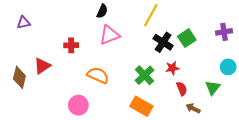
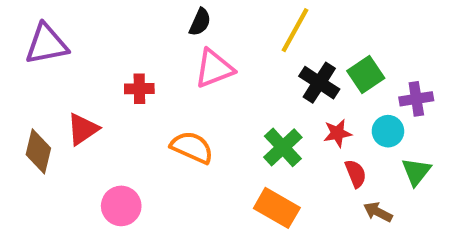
purple triangle: (24, 23) -> (46, 44), size x1.6
purple cross: (224, 32) -> (416, 99), moved
cyan circle: (228, 67) -> (388, 131), moved
pink circle: (78, 105) -> (121, 206), moved

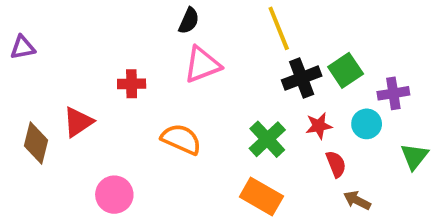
yellow line: (295, 30) -> (279, 28), turned -51
purple triangle: (46, 44) -> (23, 47), moved, size x0.6
black cross: (319, 83) -> (302, 78), turned 36
green triangle: (416, 172) -> (414, 156), moved

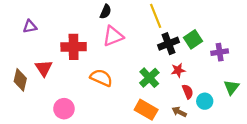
purple triangle: (23, 47) -> (30, 27), moved
red cross: (132, 84) -> (74, 47), size x1.6
red triangle: (78, 122) -> (44, 68), turned -30
cyan circle: (367, 124) -> (205, 101), moved
brown arrow: (357, 200) -> (179, 112), moved

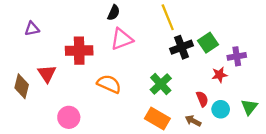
red star: (178, 70) -> (219, 75), moved
green triangle: (231, 87) -> (249, 107), moved

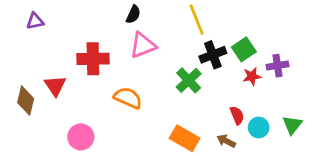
purple triangle: (32, 29) -> (35, 21), moved
red star: (219, 75) -> (252, 76), moved
green cross: (161, 84) -> (189, 80), moved

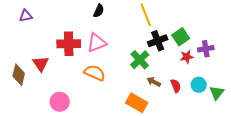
pink triangle: (143, 45) -> (97, 43), moved
cyan circle: (259, 128) -> (199, 85), moved
brown arrow: (226, 141) -> (154, 82), moved

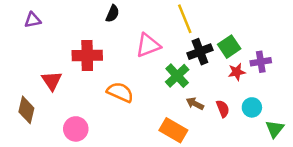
black semicircle: (99, 11) -> (113, 14), moved
pink triangle: (97, 43) -> (148, 45), moved
brown diamond: (19, 75) -> (26, 110), moved
green triangle: (217, 93) -> (275, 129), moved

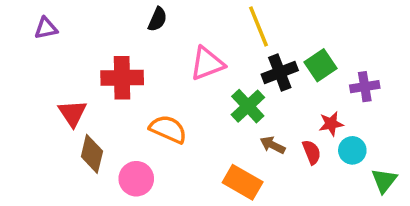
red star: (237, 72) -> (331, 124), moved
brown diamond: (26, 110) -> (92, 154), moved
pink circle: (76, 129) -> (136, 179), moved

